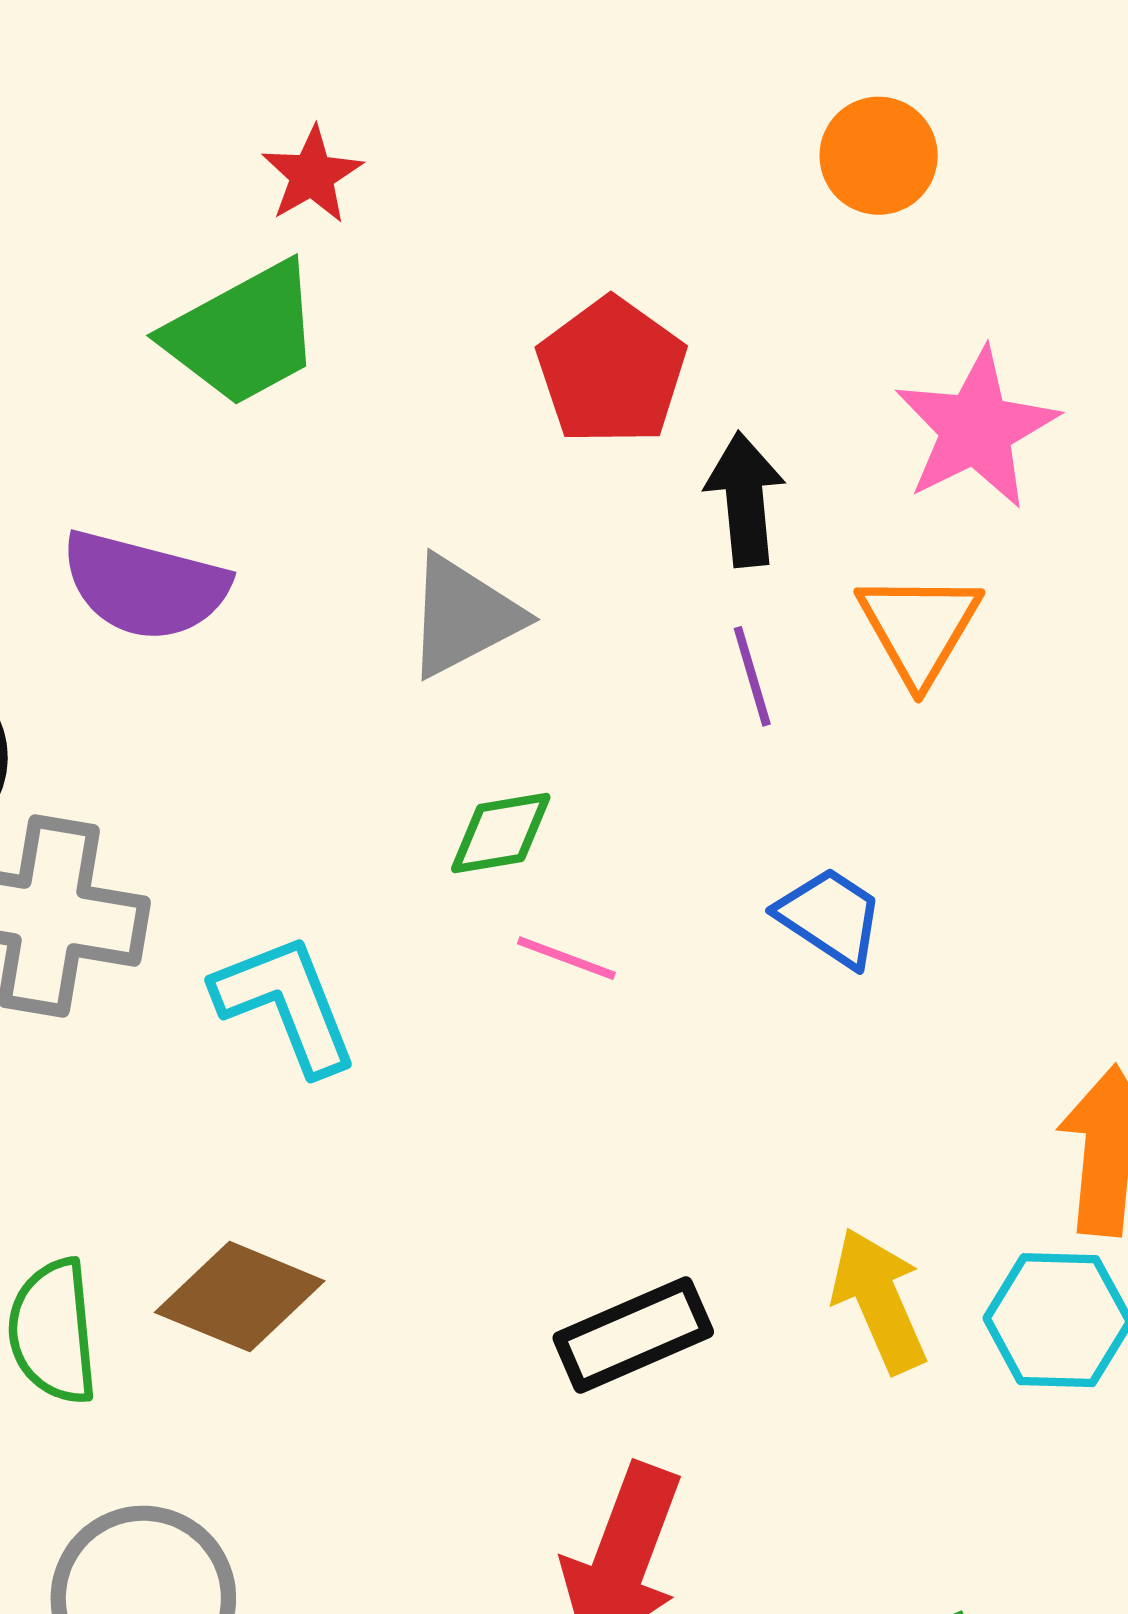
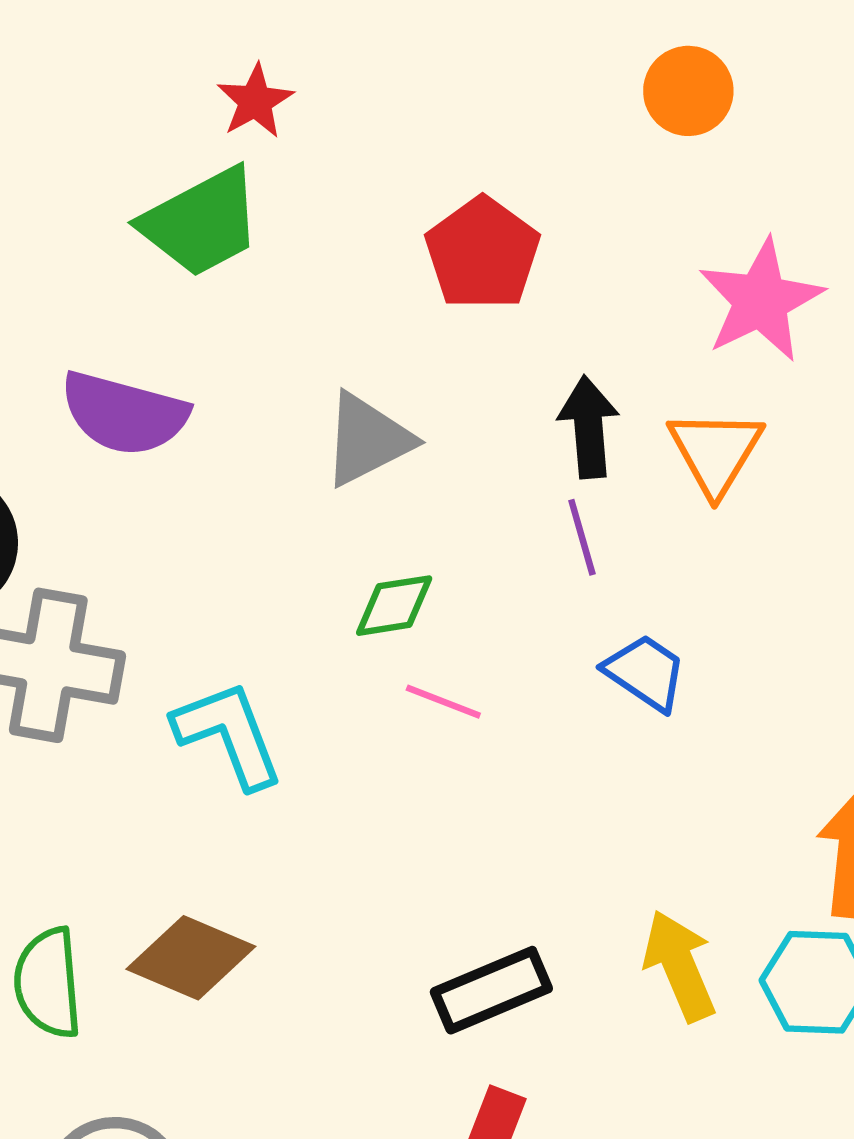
black arrow: (745, 499) -> (589, 427), moved
purple line: (752, 676) -> (582, 537), moved

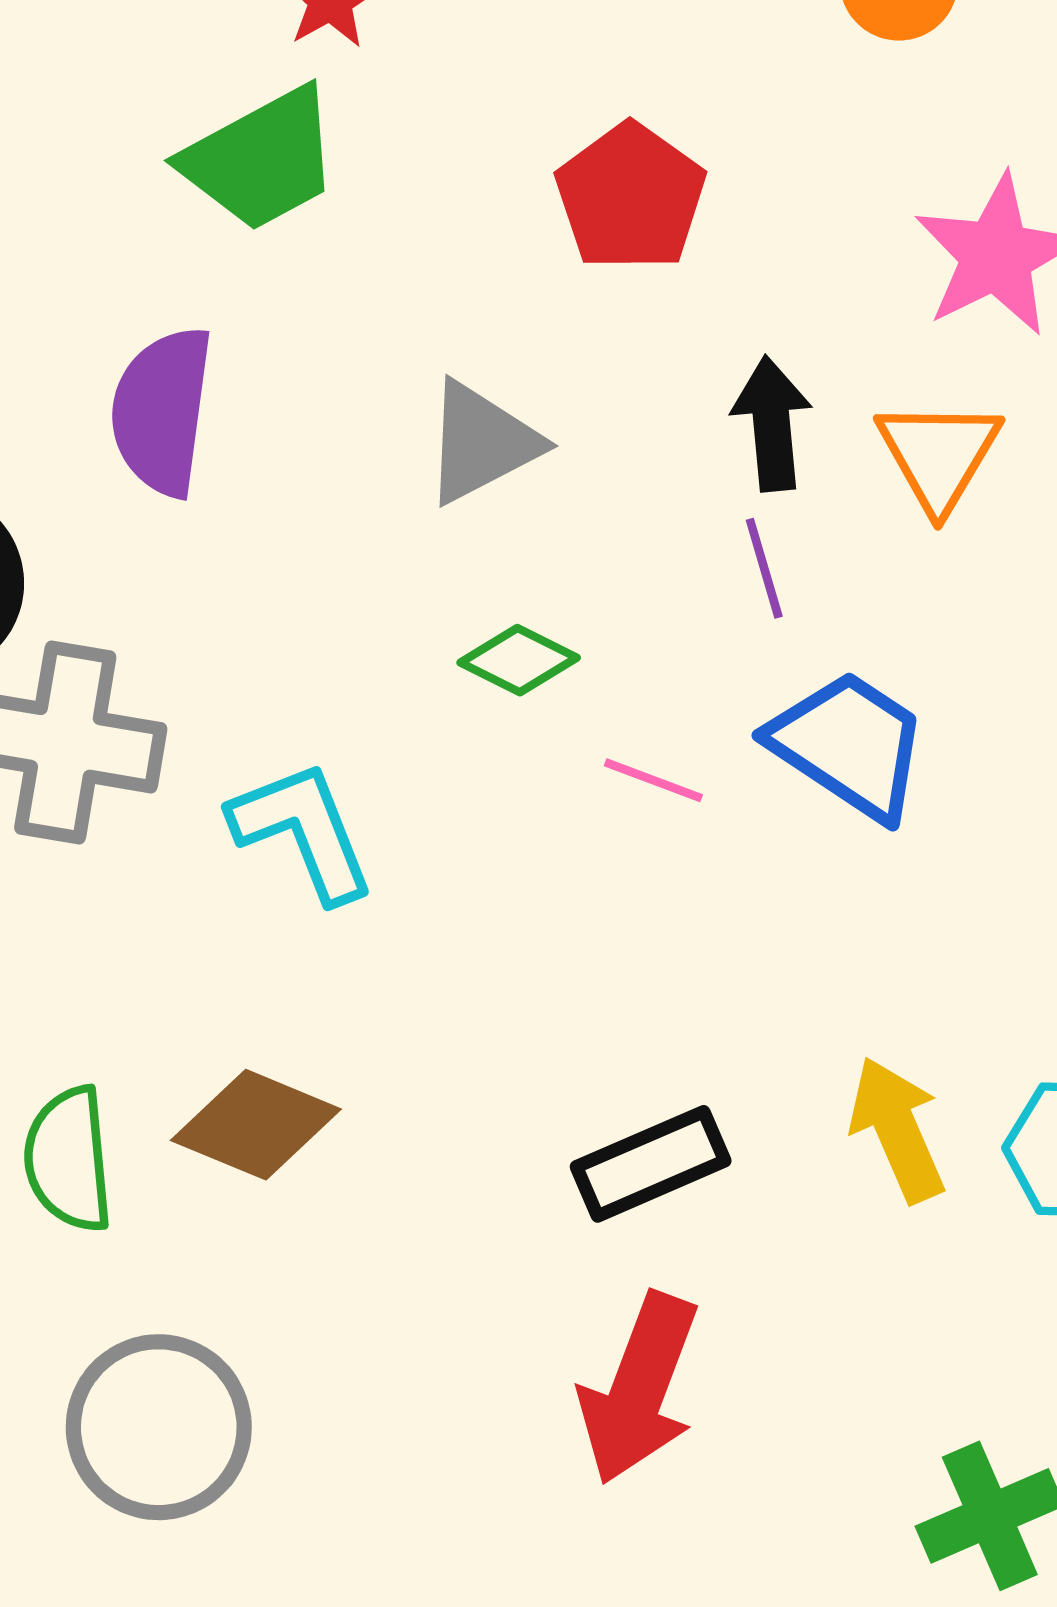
purple semicircle: (124, 413) -> (162, 411), turned 83
green diamond: (394, 606) -> (519, 660), turned 36
blue trapezoid: (645, 672) -> (849, 745), size x1.5
pink line: (443, 702) -> (653, 780), moved

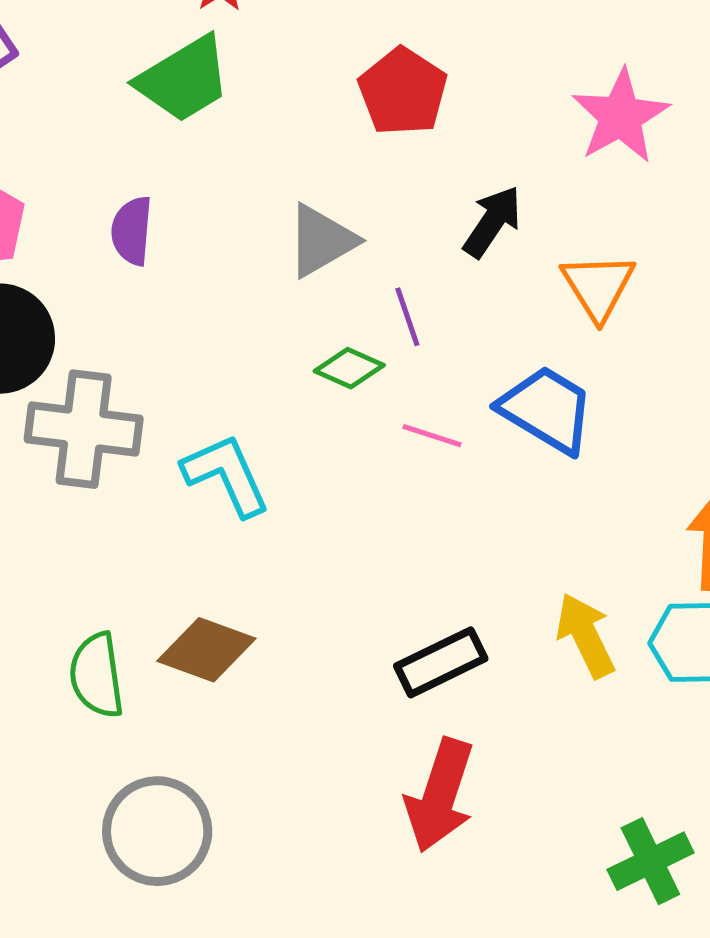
purple semicircle: (162, 411) -> (132, 231), size x0.7
black arrow: (772, 424) -> (492, 222), turned 42
orange triangle: (939, 455) -> (598, 286), moved
purple line: (764, 568) -> (407, 317), moved

